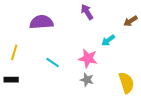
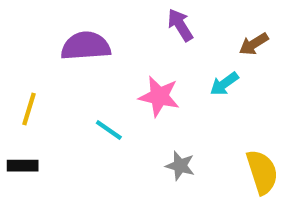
brown arrow: (130, 21) -> (254, 44), moved
pink star: (88, 58) -> (159, 96), moved

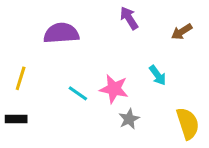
cyan arrow: (224, 84) -> (158, 75), moved, turned -90
pink star: (159, 96) -> (114, 89), moved
gray star: (180, 166) -> (129, 119), turned 30

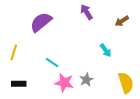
purple semicircle: (61, 33) -> (41, 22), turned -35
pink star: (114, 89) -> (64, 83), moved
black rectangle: (16, 119) -> (19, 84), moved

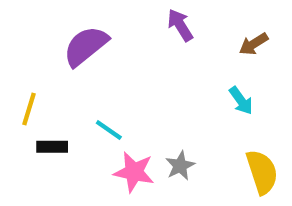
cyan arrow: (106, 50) -> (241, 101), moved
black rectangle: (19, 84) -> (52, 147), moved

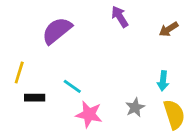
cyan arrow: (241, 101) -> (163, 81), moved, turned 42
gray star: (180, 166) -> (135, 107), moved

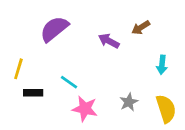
purple arrow: (120, 17) -> (109, 41), moved, turned -30
brown arrow: (169, 29) -> (141, 28), moved
cyan arrow: (163, 81) -> (162, 65), moved

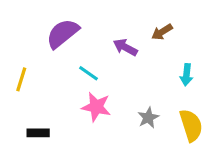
cyan line: (69, 82) -> (89, 73), moved
black rectangle: (33, 93) -> (38, 133), moved
pink star: (85, 109) -> (96, 107), moved

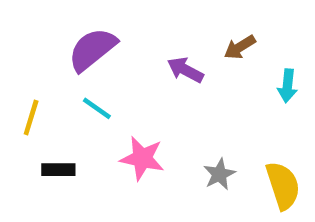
cyan line: (89, 73) -> (97, 108), moved
cyan arrow: (186, 75) -> (287, 86), moved
black rectangle: (38, 133) -> (58, 170), moved

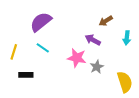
purple arrow: (185, 70) -> (93, 40), moved
pink star: (142, 158) -> (77, 58), moved
gray star: (219, 174) -> (97, 67), moved

